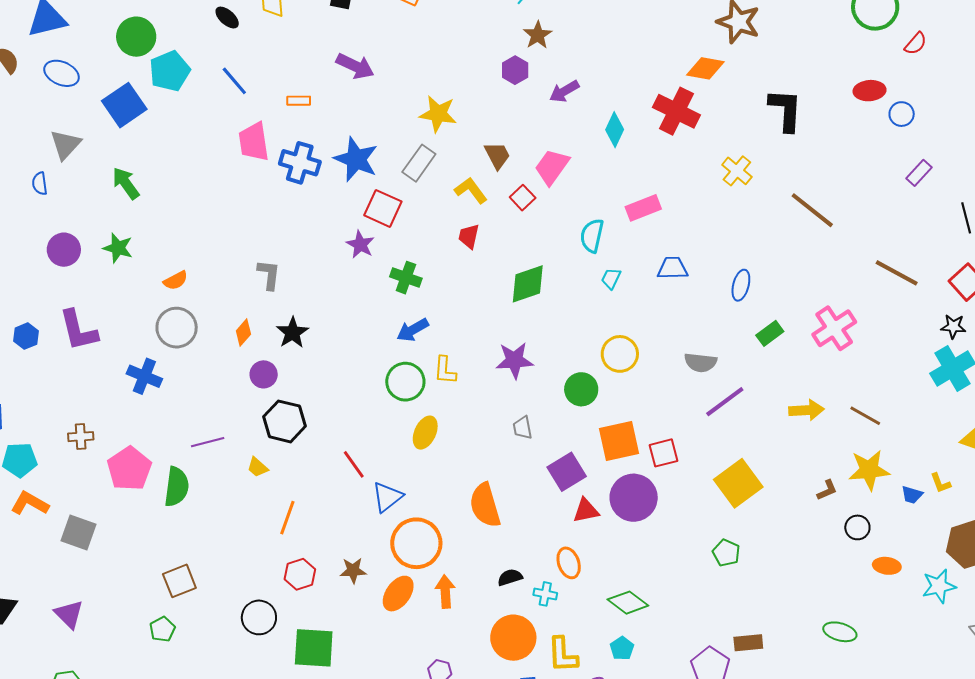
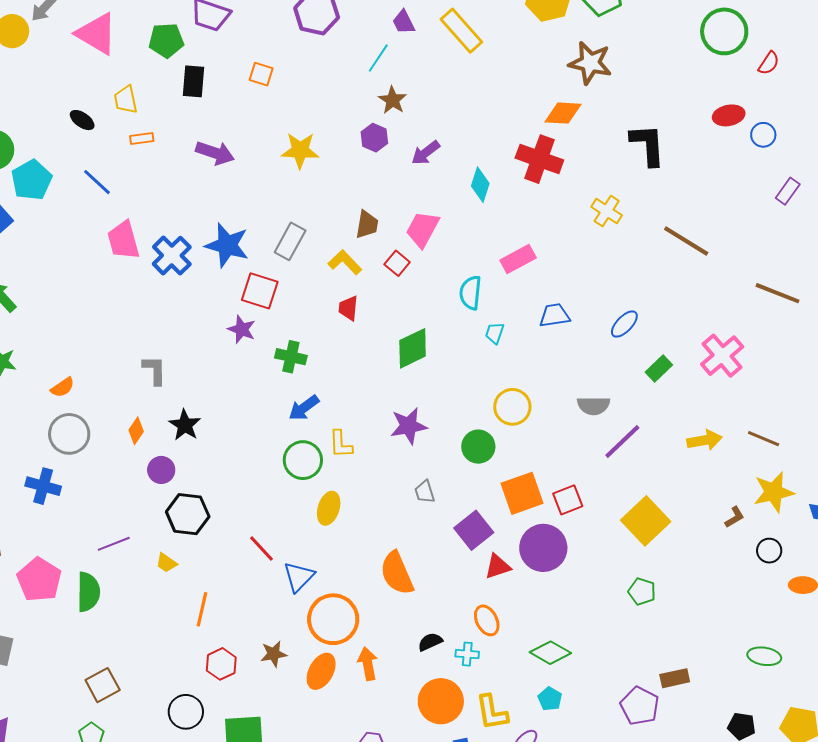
orange rectangle: (299, 101) -> (142, 138), moved
yellow star: (438, 114) -> (300, 150), moved
brown trapezoid: (497, 155) -> (367, 224), turned 44
blue cross: (300, 163) -> (172, 256), turned 36
blue ellipse: (741, 285) -> (624, 324), turned 36

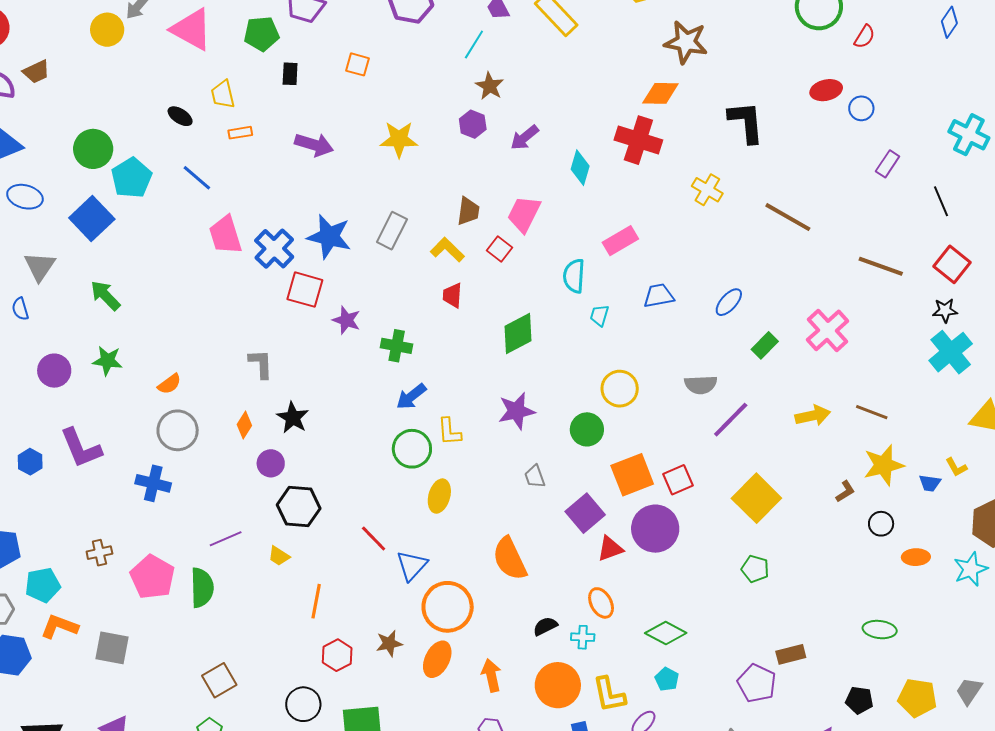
black rectangle: (193, 81) -> (290, 74), size x0.7
red square: (260, 291) -> (305, 290), moved
orange arrow: (368, 664) -> (491, 675), moved

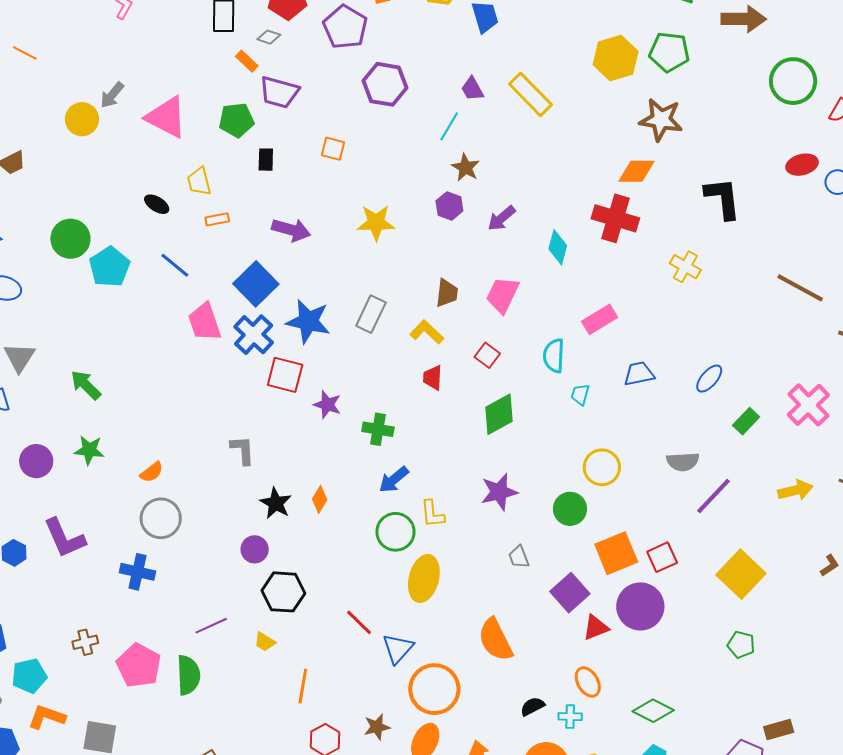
brown line: (788, 217) -> (800, 288), moved
blue square: (92, 218) -> (256, 284), moved
red square: (500, 249) -> (487, 355), moved
orange diamond: (244, 425) -> (320, 499), moved
yellow ellipse: (439, 496) -> (424, 579), size x1.4

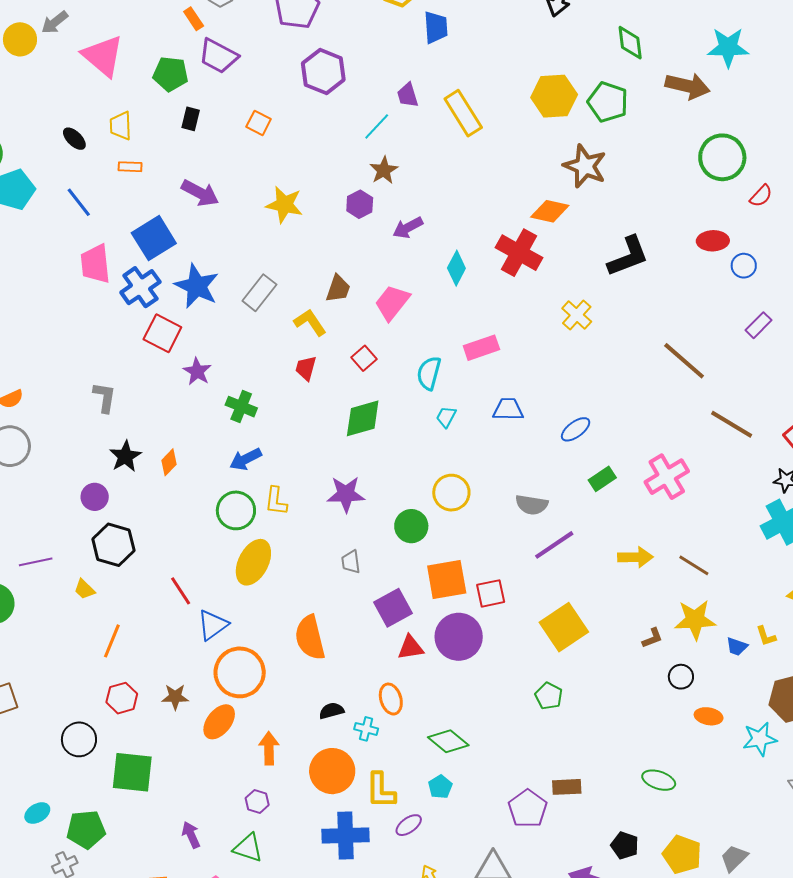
black L-shape: (723, 198) -> (628, 256), turned 63

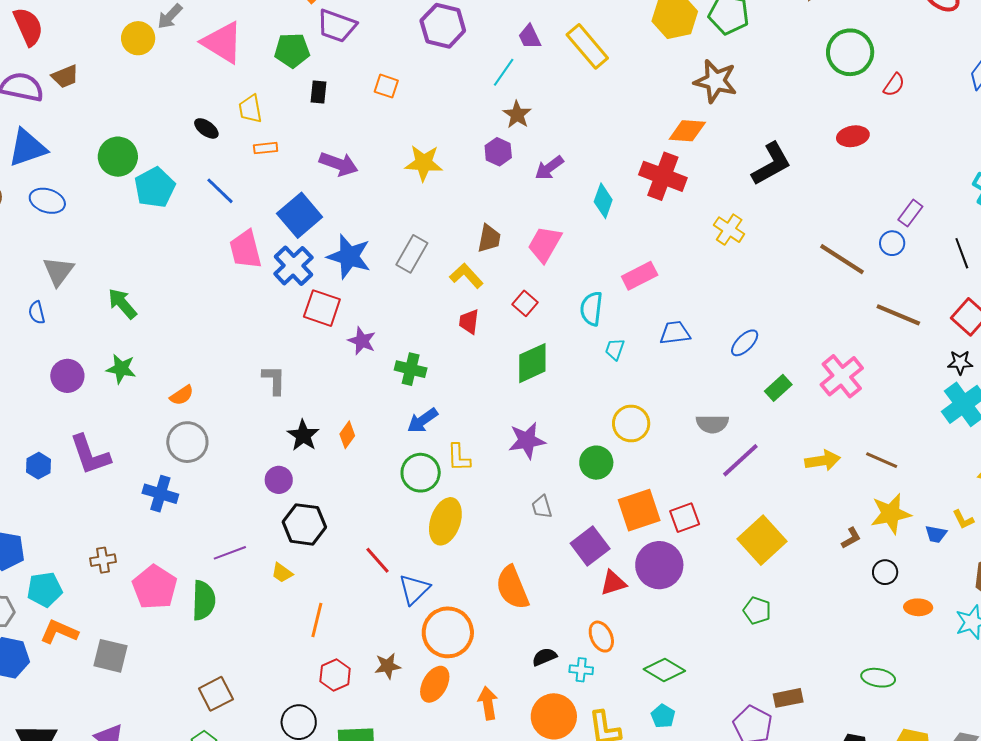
blue circle: (744, 266) -> (892, 243), moved

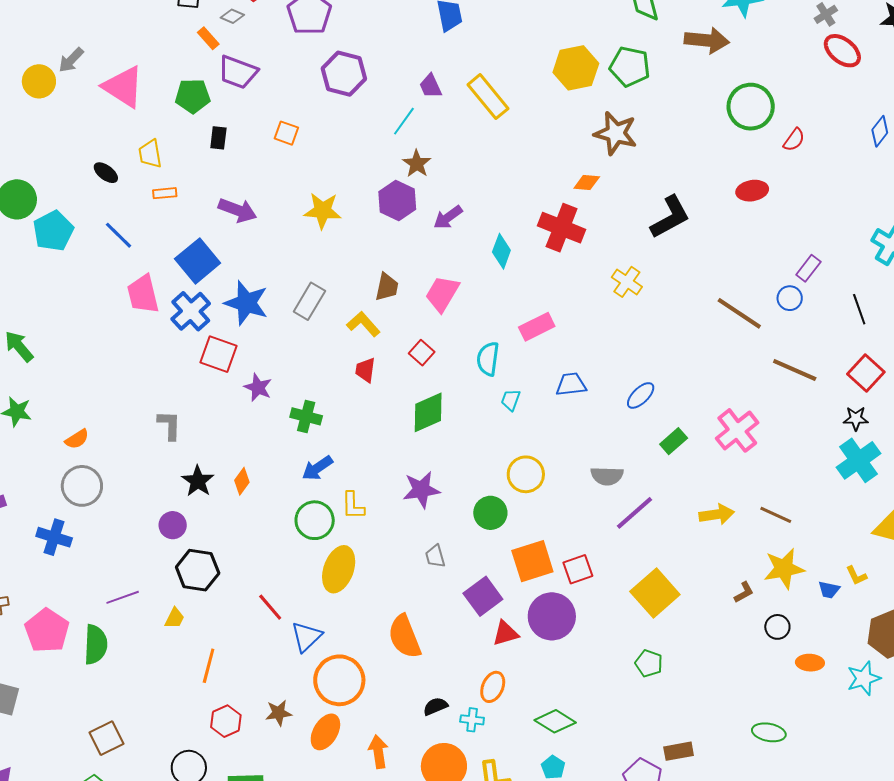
orange diamond: (687, 131) -> (587, 183), size x0.7
purple hexagon: (498, 152) -> (397, 200), size x1.4
yellow trapezoid: (282, 573) -> (175, 618), turned -100
orange ellipse: (601, 637) -> (493, 687), turned 48

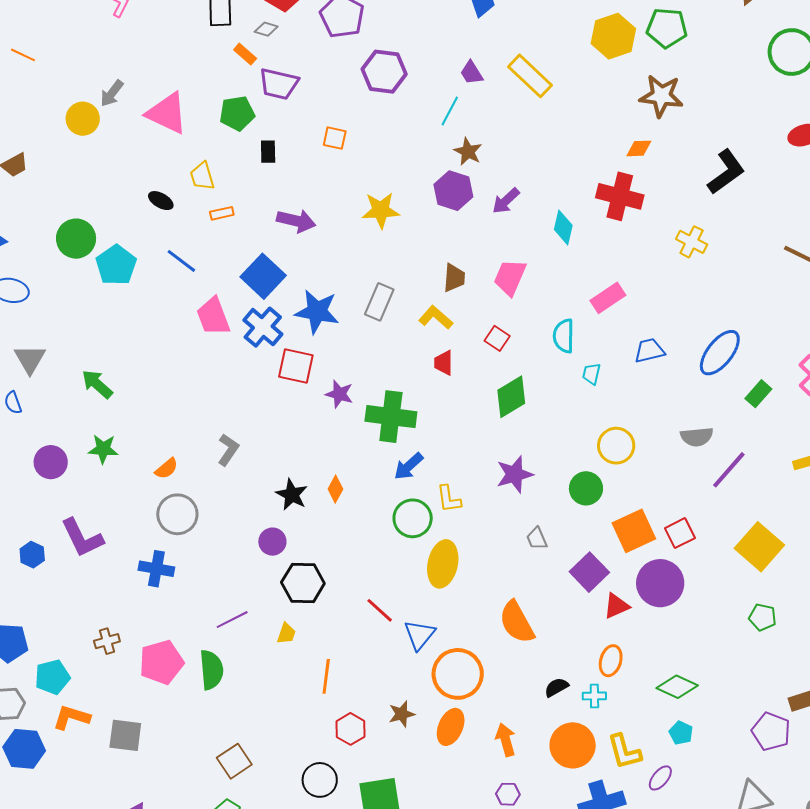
blue ellipse: (641, 395) -> (720, 353), size x1.6
green cross: (306, 416) -> (391, 417), size x1.6
gray L-shape: (169, 425) -> (228, 450), moved, turned 40
pink pentagon: (47, 631) -> (161, 662), turned 30

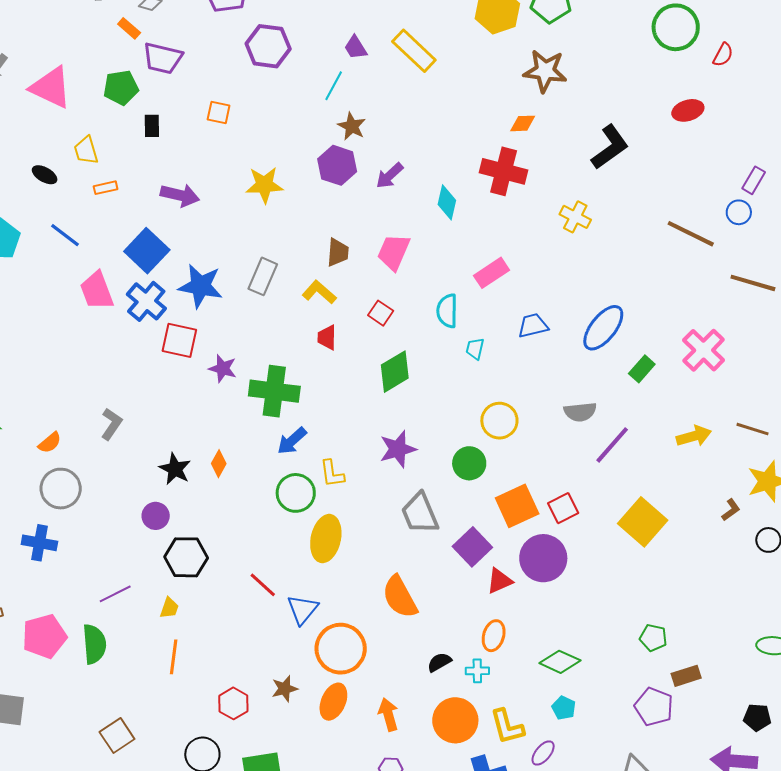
gray trapezoid: (537, 538) -> (420, 513), size x1.8
green pentagon: (762, 617) -> (653, 638), moved
orange line: (326, 676) -> (174, 657), moved

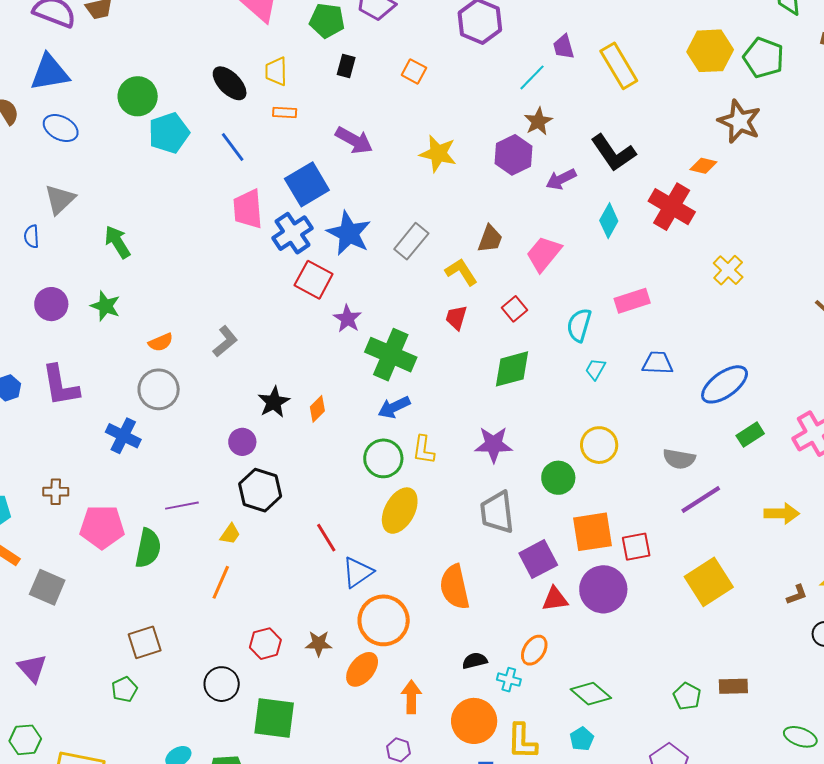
black L-shape: (610, 147) -> (613, 153), moved, turned 75
black ellipse: (45, 175) -> (230, 83), size x1.5
brown rectangle: (686, 676) -> (733, 686), moved

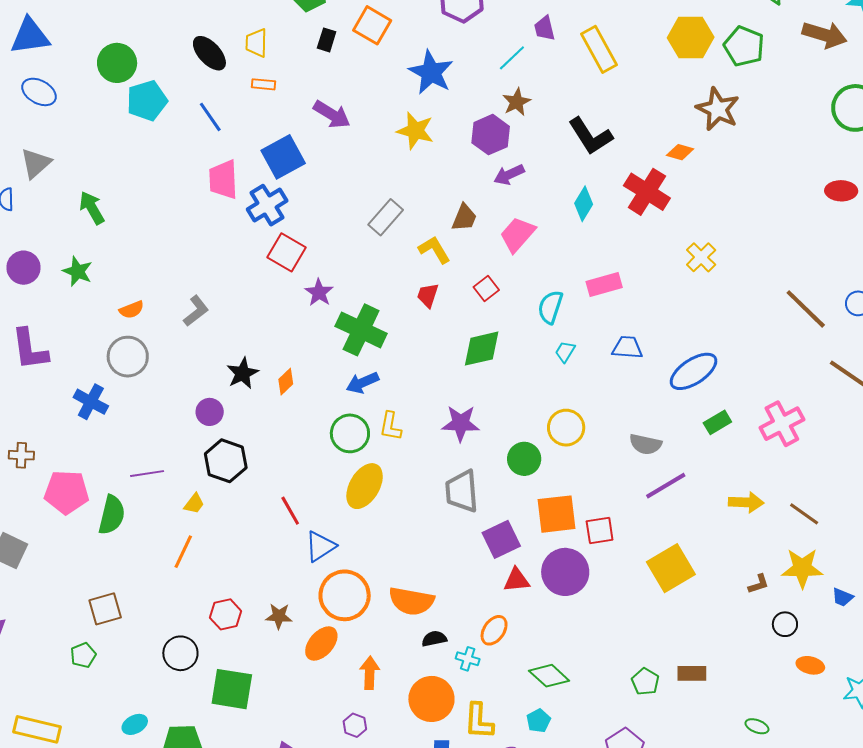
orange square: (414, 71) -> (372, 25), moved, size x1.5
purple arrow: (561, 179) -> (509, 175), moved
blue star: (349, 233) -> (431, 72), moved
orange semicircle: (455, 587) -> (411, 601), moved, turned -69
green ellipse: (800, 737) -> (757, 726), size x0.7

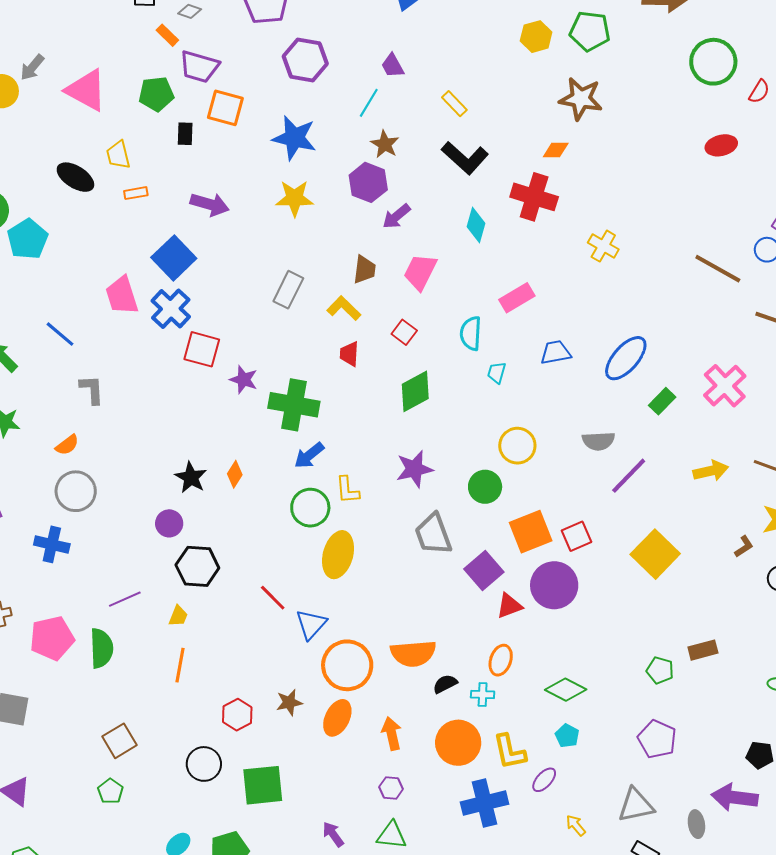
yellow hexagon: (691, 37) -> (536, 37), size x0.7
yellow rectangle: (599, 49) -> (454, 104), moved, size x0.6
blue line: (210, 117) -> (60, 334), moved
gray L-shape: (196, 311) -> (92, 390), moved, turned -40

